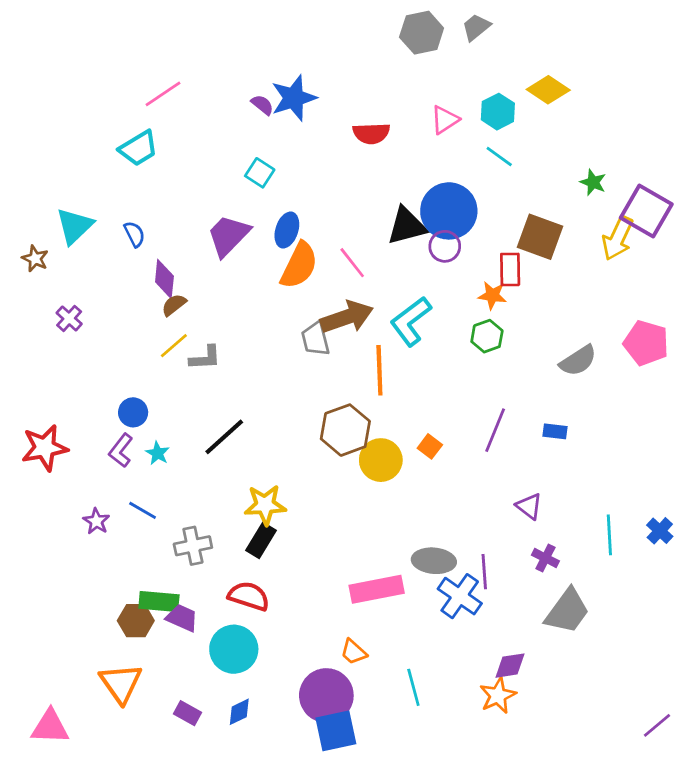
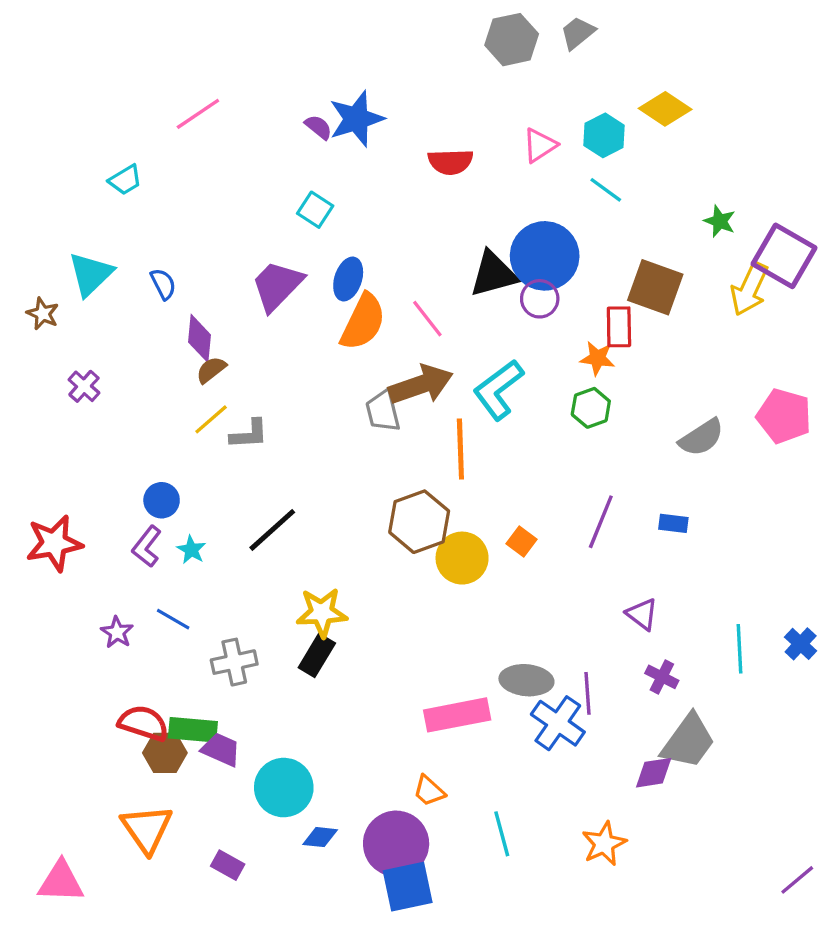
cyan trapezoid: (139, 148) -> (125, 180), moved, size x0.7
red semicircle: (249, 596) -> (143, 723), moved
purple diamond: (510, 666) -> (654, 773), moved
blue diamond: (239, 712) -> (320, 837), moved, turned 32

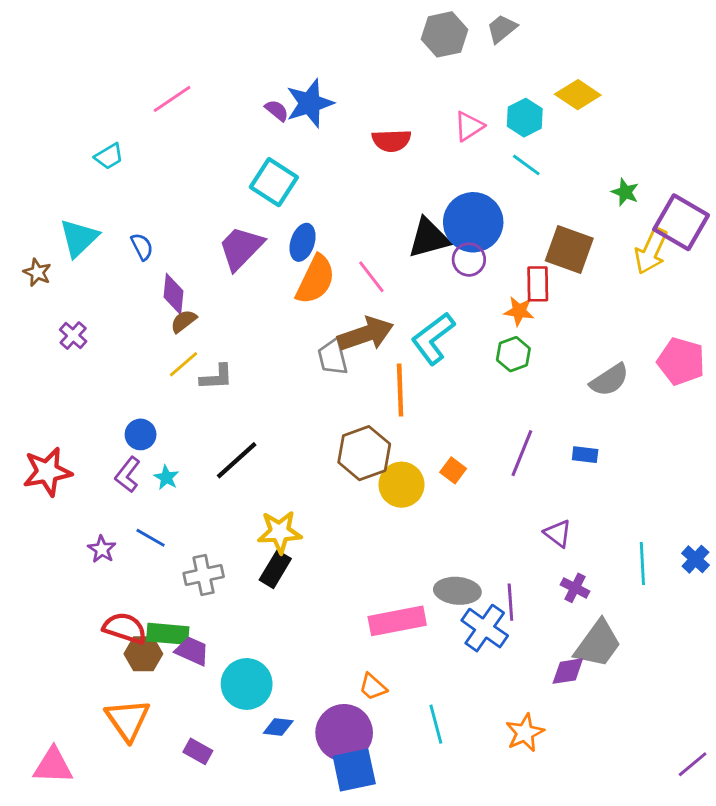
cyan square: (315, 210) -> (274, 182), size x1.5

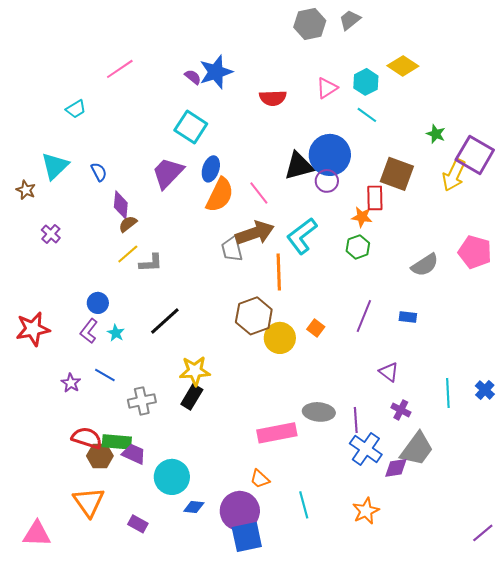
blue cross: (485, 628) -> (366, 449), moved

